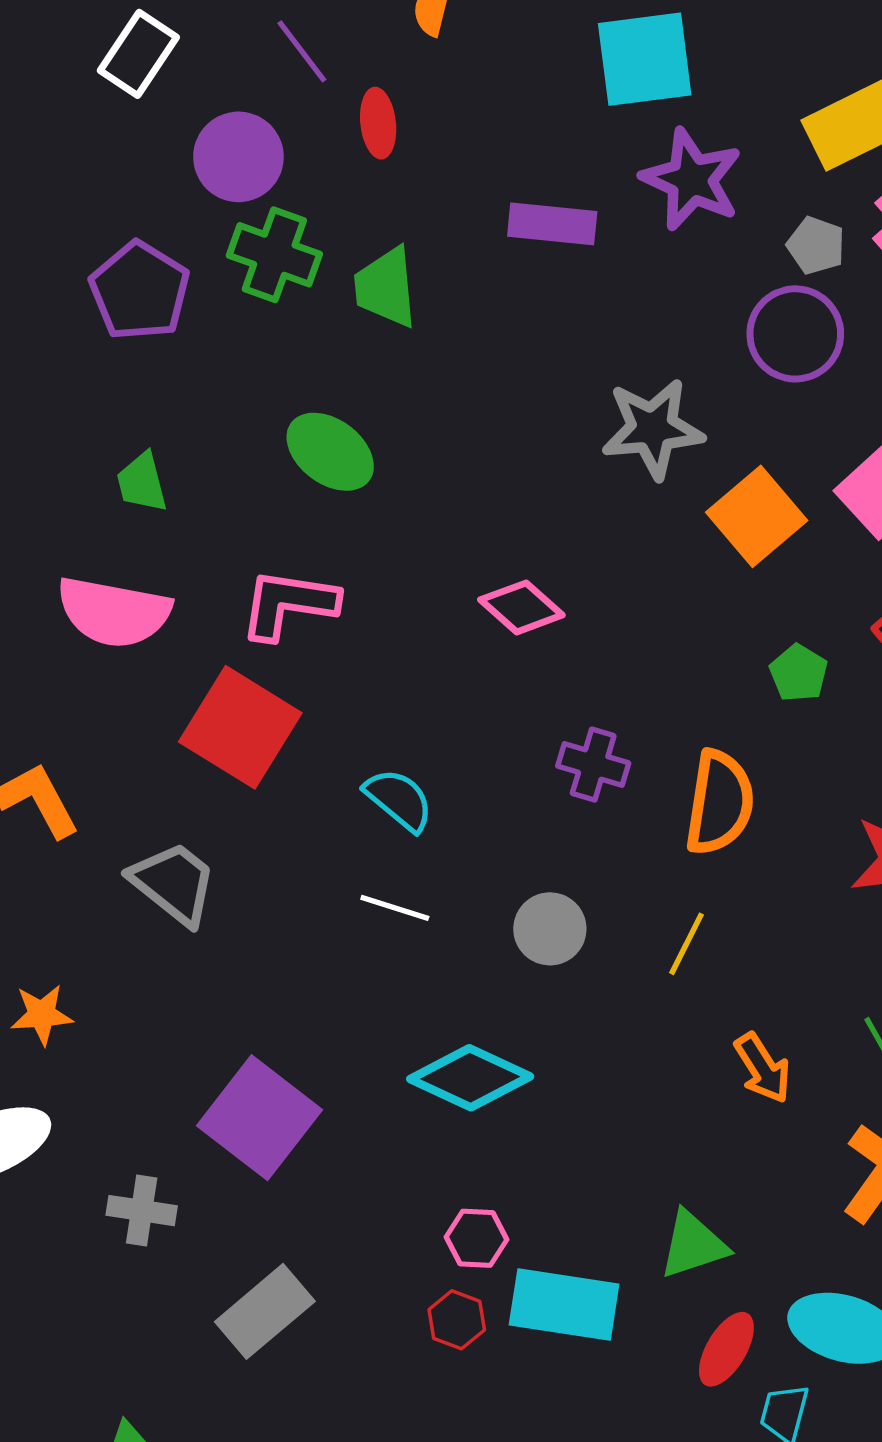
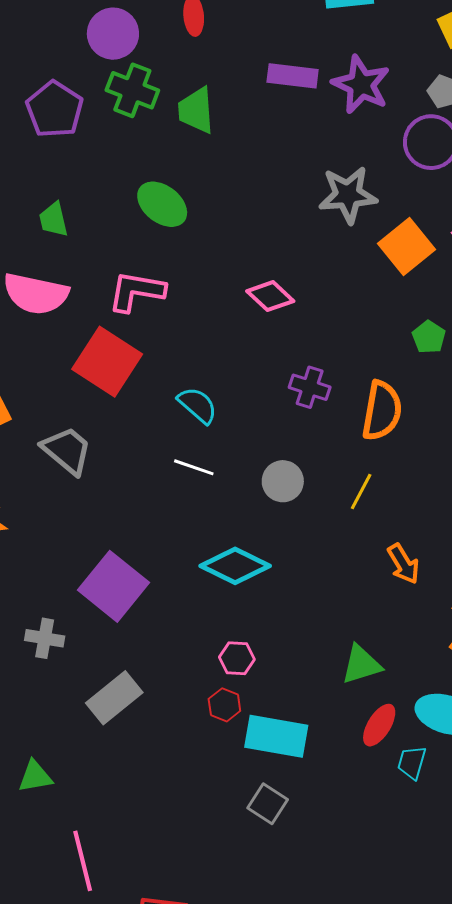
purple star: (692, 180) -> (361, 85), moved
cyan rectangle: (564, 1304) -> (276, 736), moved

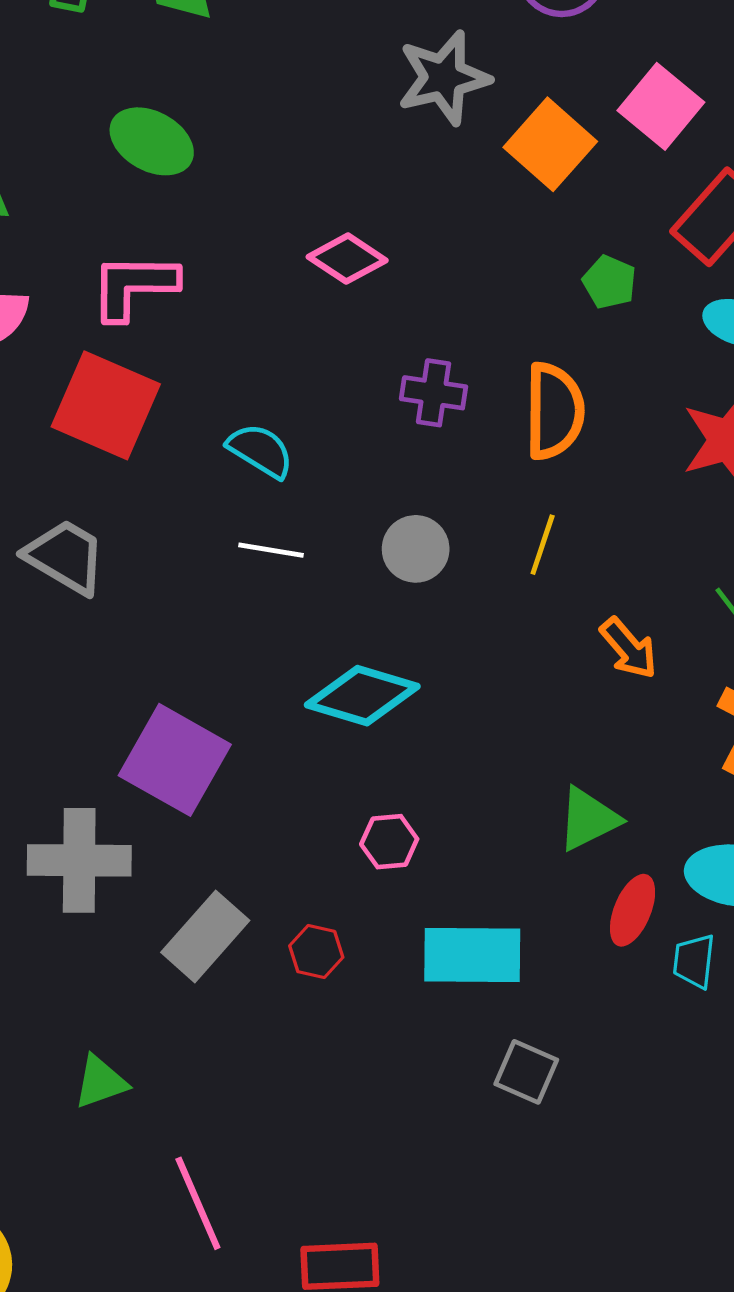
gray cross: (45, 638) -> (79, 860), size x1.6
red hexagon: (224, 705) -> (316, 952), moved
gray square: (268, 804) -> (526, 1072), moved

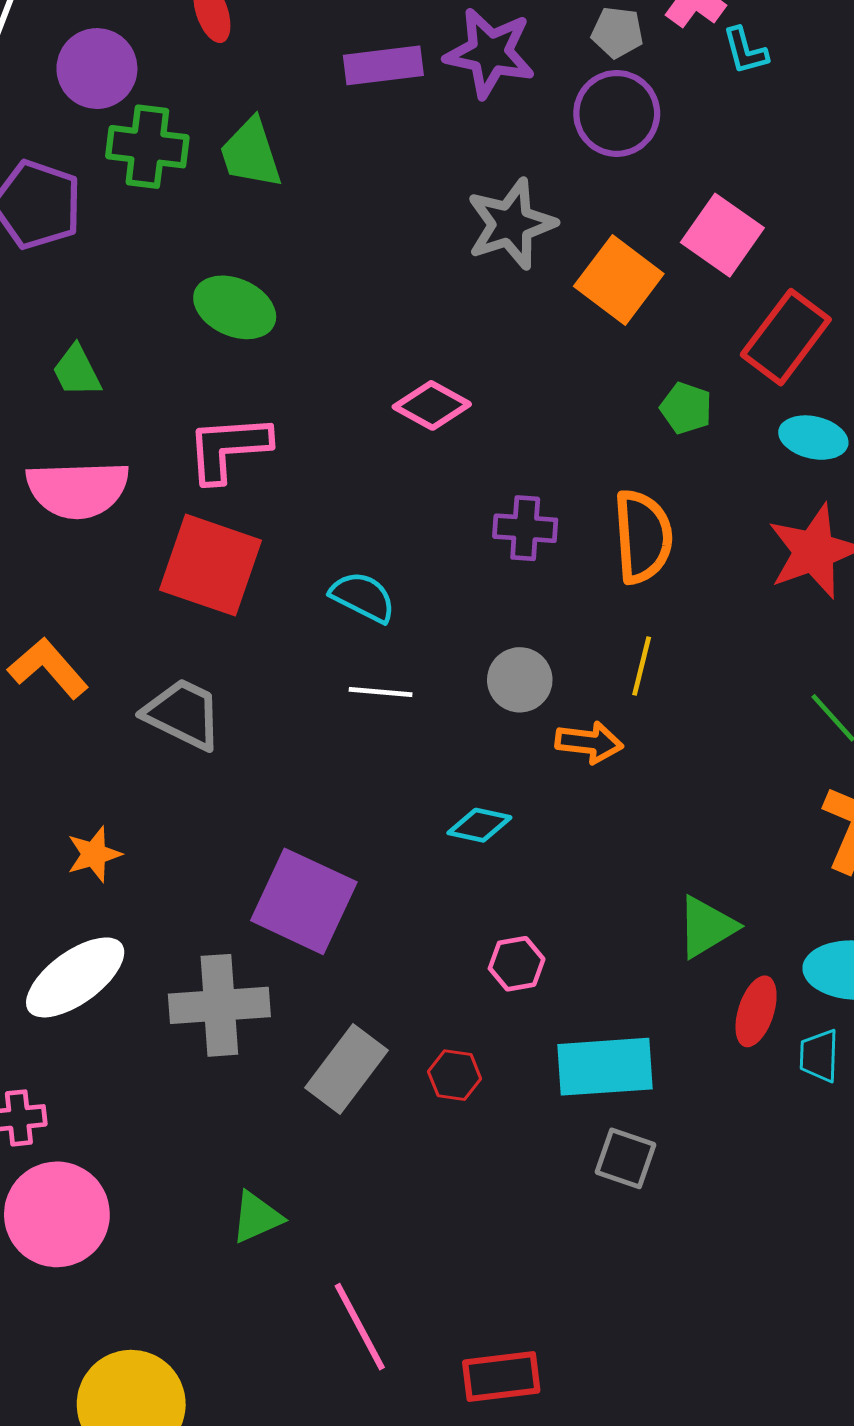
orange arrow: (629, 648) -> (589, 742), moved, turned -38
cyan diamond: (362, 696) -> (479, 825), size x0.6
gray square: (526, 1072) -> (626, 1158), moved

